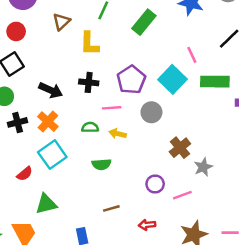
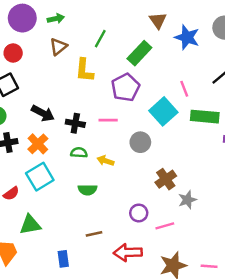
purple pentagon: (131, 80) -> (125, 87), moved
black cross: (89, 82) -> (75, 123), moved
pink line: (112, 108) -> (108, 120), moved
red arrow: (147, 225) -> (128, 253), size x1.6

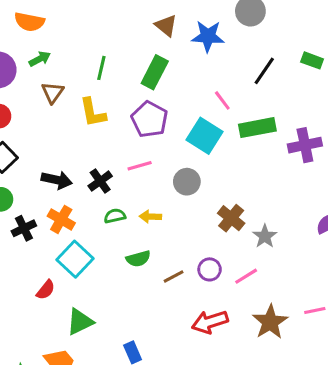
black cross: (75, 123) -> (100, 181), turned -30
brown line: (94, 234) -> (174, 276), moved

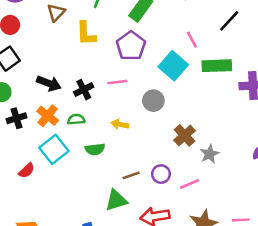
green semicircle: (115, 216) -> (76, 119), moved
green semicircle: (138, 259) -> (95, 149), moved
green triangle: (80, 322) -> (116, 200), moved

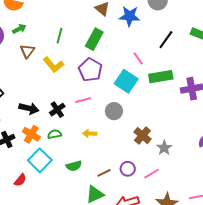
yellow L-shape: (86, 34) -> (53, 65), turned -30
green semicircle: (95, 149) -> (74, 166), moved

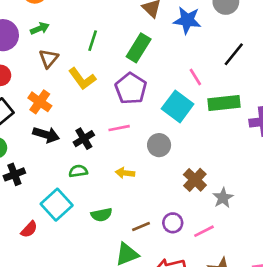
orange cross: (31, 134) -> (40, 102), moved

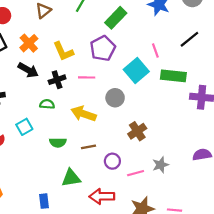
yellow L-shape: (82, 79) -> (63, 51), moved
yellow arrow: (125, 173) -> (84, 114), size x1.6
gray star: (223, 198) -> (161, 165), moved
cyan square: (57, 205) -> (24, 127), size x0.7
brown line: (141, 226) -> (88, 147), moved

